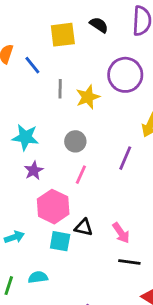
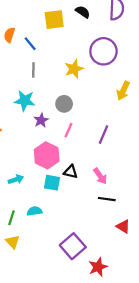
gray line: (60, 89) -> (33, 70), moved
purple line: (125, 158) -> (103, 135), moved
purple star: (34, 171) -> (41, 120), moved

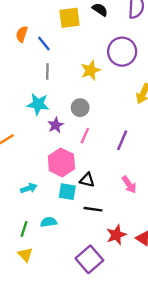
pink arrow: (100, 176) -> (129, 185), moved
black line: (107, 199) -> (93, 209), moved
red star: (98, 267) -> (116, 235), moved

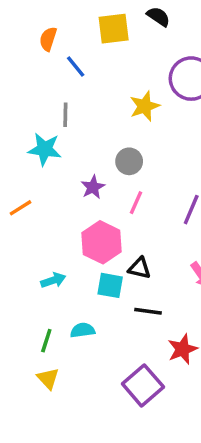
orange semicircle: (22, 34) -> (48, 39), moved
gray line: (47, 71) -> (65, 115), moved
cyan star: (38, 104) -> (45, 149), moved

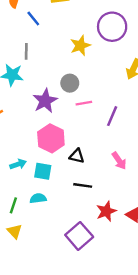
purple star: (93, 187) -> (45, 101), size x1.5
pink line: (136, 203) -> (84, 103), moved, turned 56
cyan square: (110, 285) -> (43, 171), moved

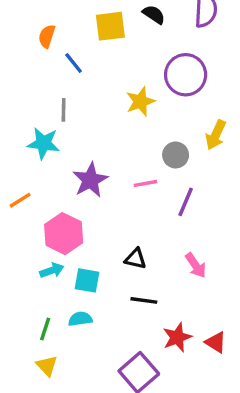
gray circle: (70, 83) -> (176, 155), moved
pink hexagon: (51, 138) -> (64, 234), moved

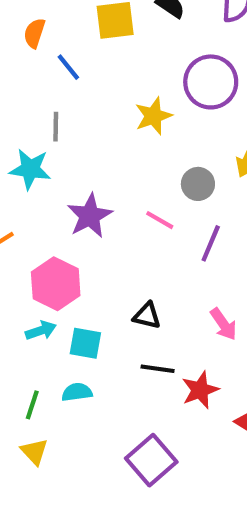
pink line: (145, 183) -> (160, 220), turned 40
red star: (177, 337) -> (200, 390), moved

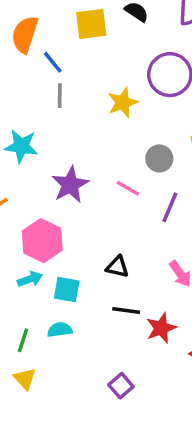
orange semicircle: (34, 33) -> (25, 34), size x1.5
gray line: (56, 127) -> (60, 96), moved
purple square: (151, 460) -> (121, 386), size x0.6

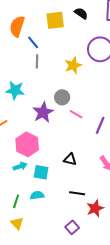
gray circle: (159, 158) -> (62, 97), moved
black line: (126, 311) -> (77, 193), moved
red star: (161, 328) -> (95, 208), moved

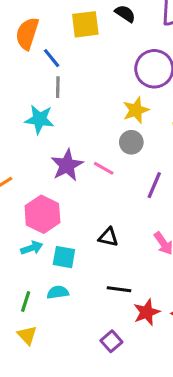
yellow star: (73, 65) -> (136, 110), moved
cyan star: (15, 90) -> (39, 119), moved
gray circle: (62, 97) -> (131, 142), moved
pink line: (76, 114) -> (104, 168), moved

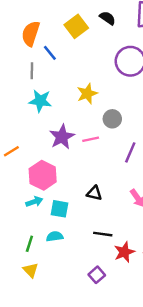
yellow square: (85, 24) -> (76, 26), turned -30
gray line: (58, 87) -> (32, 71), moved
yellow star: (136, 110) -> (87, 94), moved
pink line: (104, 168) -> (91, 139), turned -42

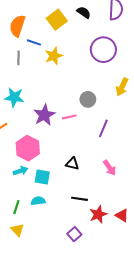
blue line: (50, 53) -> (34, 42), turned -32
yellow star: (87, 94) -> (54, 56), moved
cyan star: (40, 101) -> (14, 97), moved

